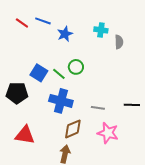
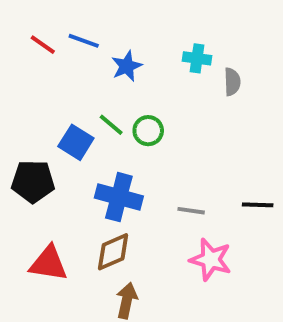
green line: (59, 74) -> (111, 125), moved
brown diamond: (73, 129) -> (113, 252), moved

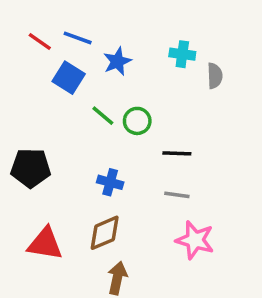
blue square: (76, 142) -> (69, 78), moved
blue cross: (119, 197) -> (110, 182), size x0.6
black line: (258, 205) -> (177, 153), moved

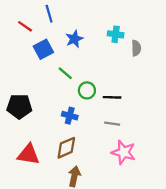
blue line: (78, 38) -> (49, 14), moved, turned 54
blue square: (69, 78) -> (43, 49), turned 30
green circle: (137, 121) -> (87, 90), moved

